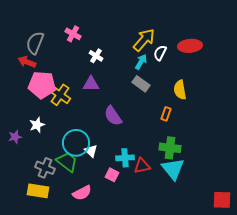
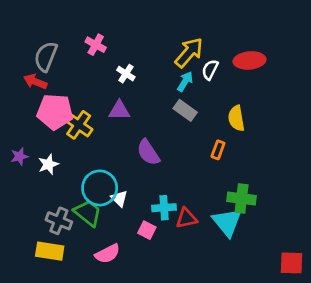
purple star: (15, 137) -> (19, 156), moved
green cross: (170, 148) -> (242, 198), moved

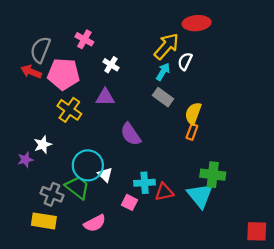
red ellipse: (249, 60) -> (197, 23), moved
pink pentagon: (55, 112) -> (64, 74), moved
yellow semicircle: (236, 118) -> (193, 113), moved, turned 30
purple star: (19, 156) -> (25, 160), moved

